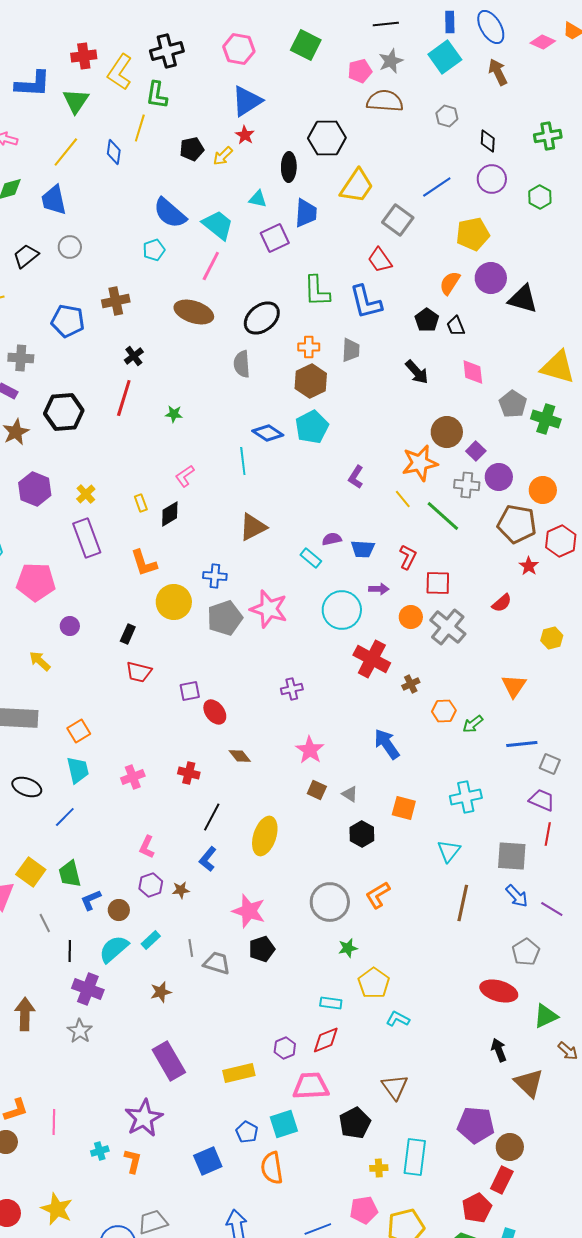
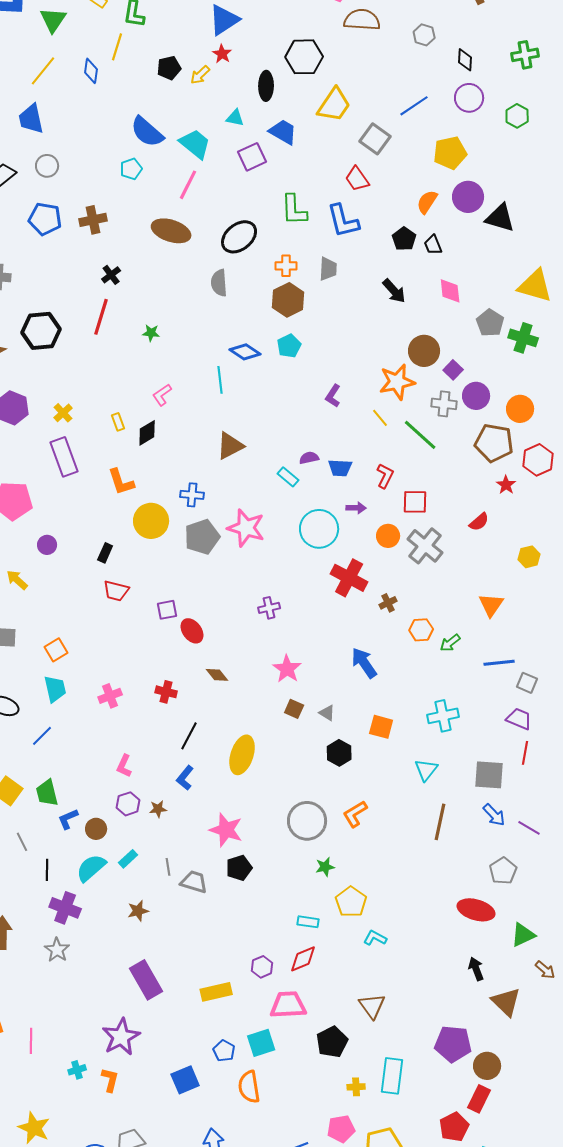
blue trapezoid: (306, 213) -> (283, 132), turned -64
blue pentagon: (68, 321) -> (45, 219), moved
cyan pentagon: (312, 427) -> (289, 346), size x0.7

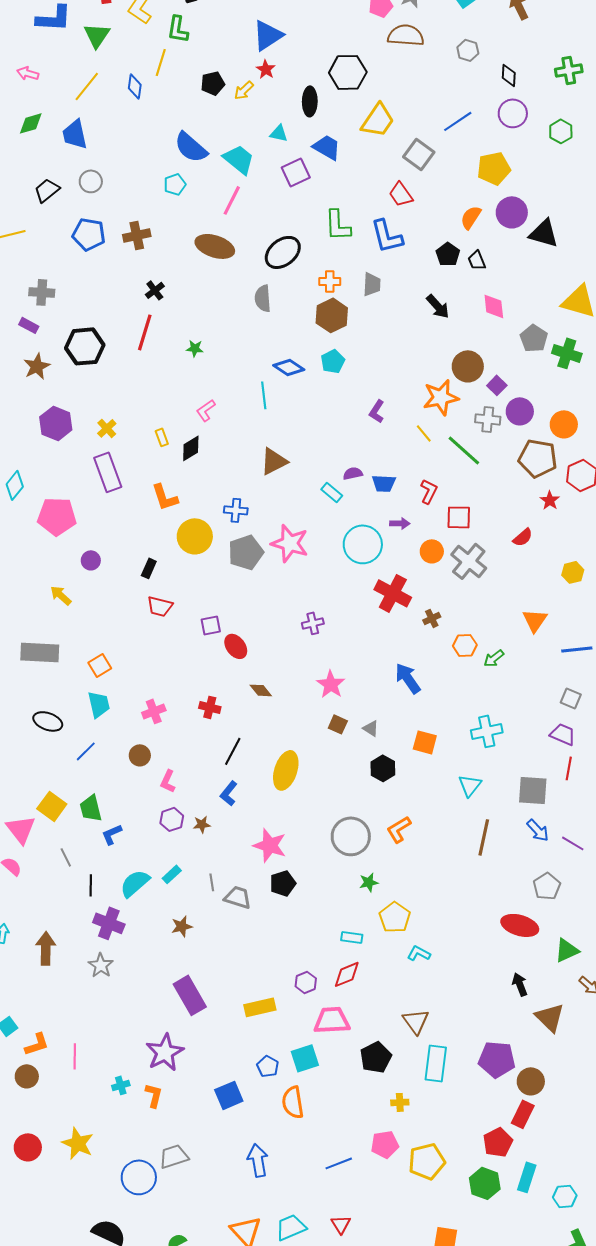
blue line: (499, 663) -> (577, 649), moved
brown circle: (96, 829) -> (140, 755), moved
cyan rectangle: (392, 1076) -> (436, 1063), moved

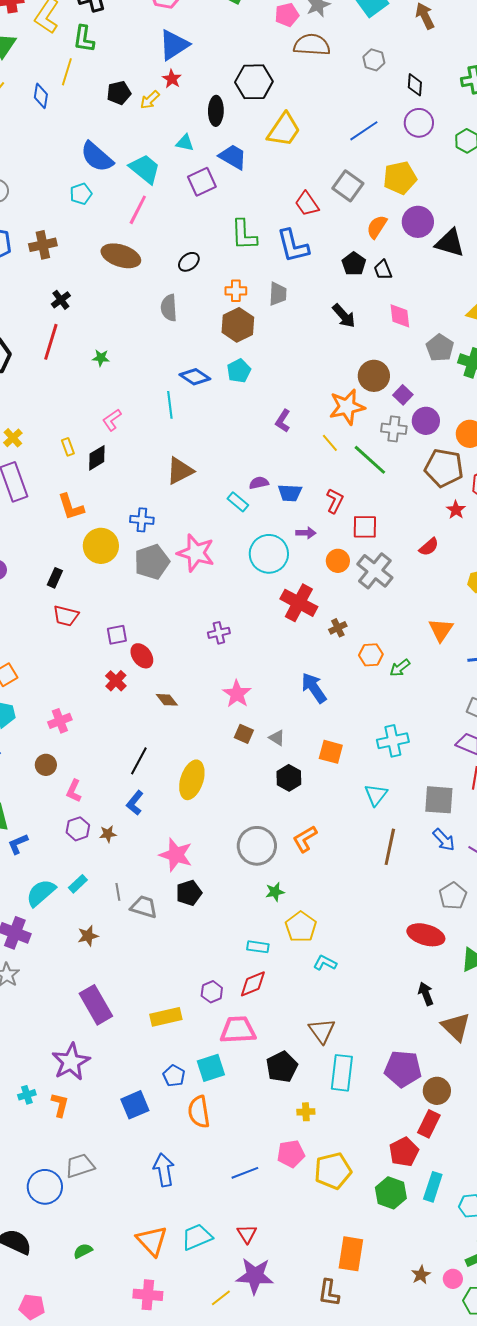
gray square: (419, 154) -> (348, 186), moved
black ellipse: (283, 252) -> (189, 262), size x0.6
red cross: (210, 707) -> (116, 681), moved, turned 30

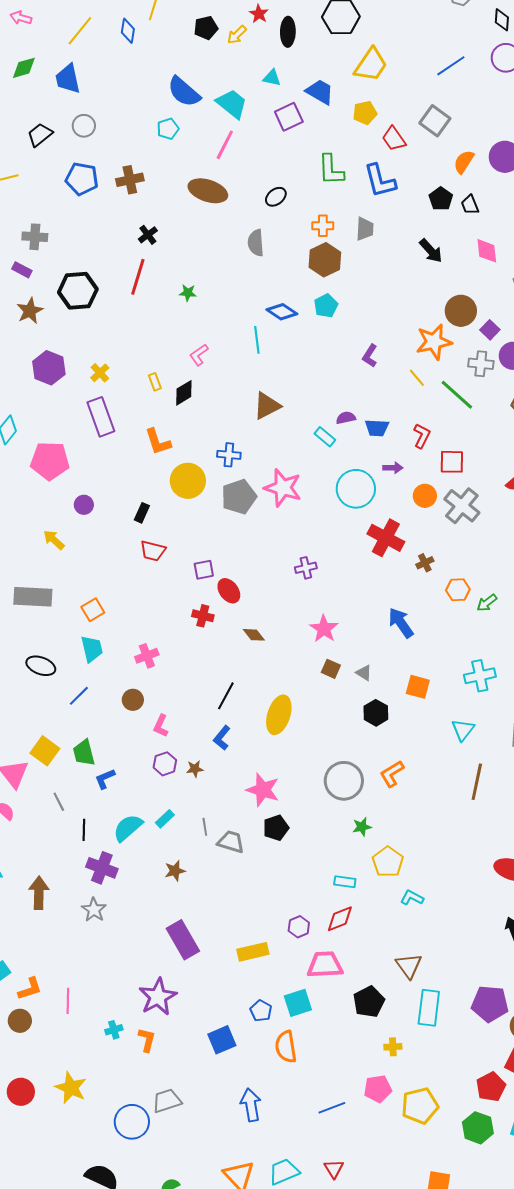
black ellipse: (216, 111) -> (288, 32), moved
yellow pentagon: (400, 178) -> (365, 113), moved, size x0.7
red cross: (116, 681) -> (203, 616), turned -30

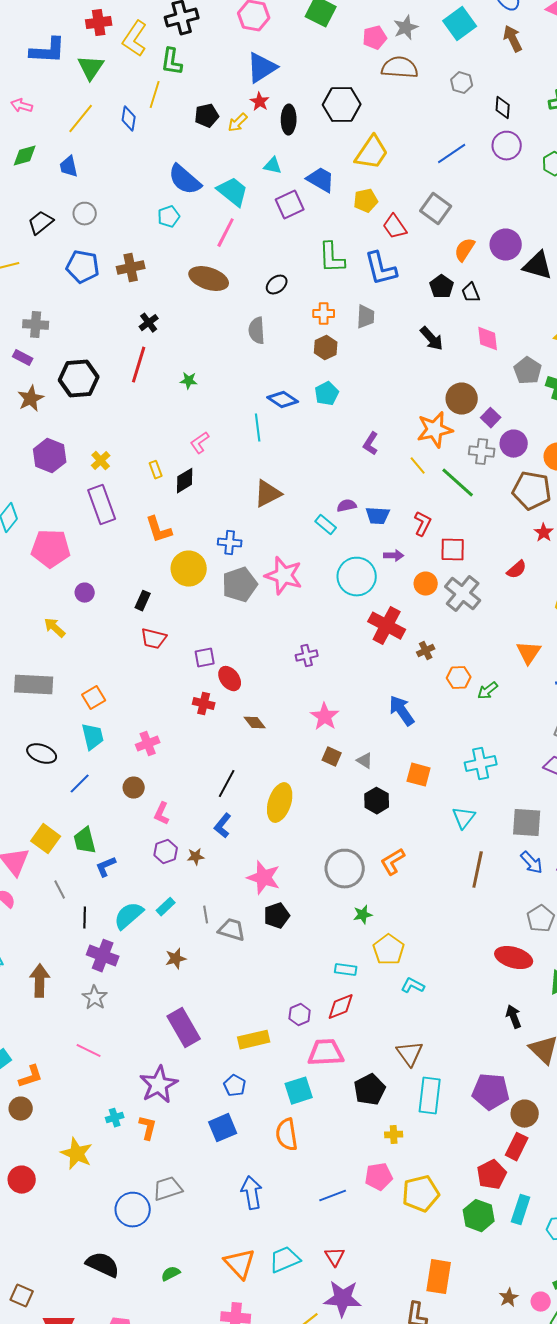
blue trapezoid: (68, 79) -> (69, 167), size x0.7
brown hexagon: (325, 260) -> (326, 348), size x0.7
pink line: (68, 1001) -> (89, 1051), moved, turned -65
blue pentagon: (261, 1011) -> (235, 1086), moved
yellow star: (71, 1088) -> (77, 1154), moved

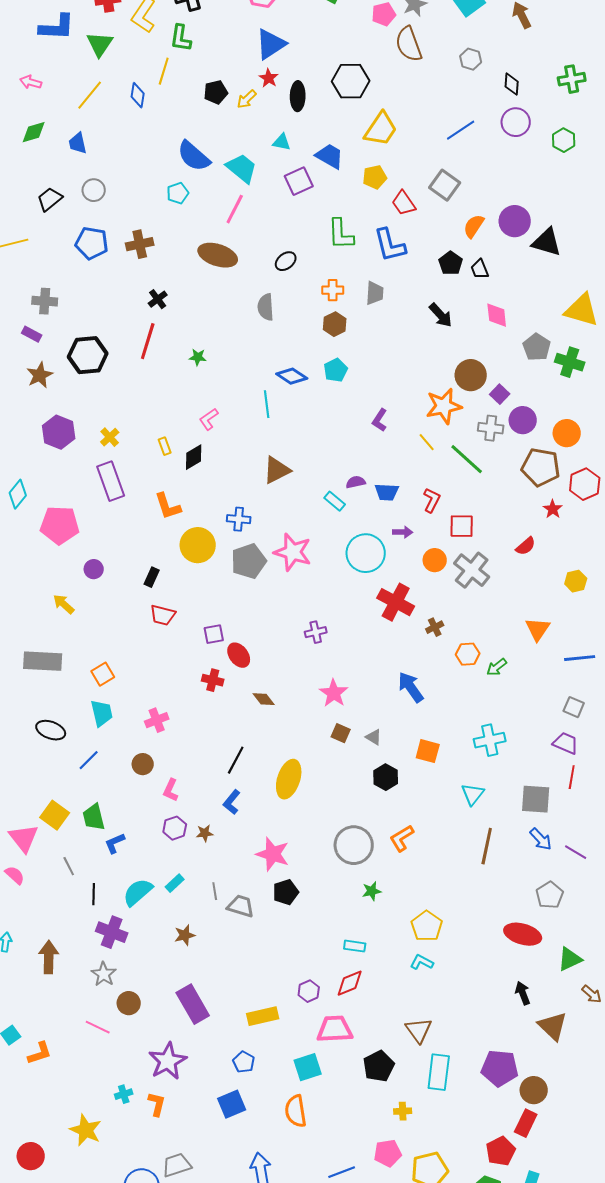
brown semicircle: (400, 68) -> (409, 44), turned -114
yellow pentagon: (389, 950) -> (427, 926), moved
brown circle: (21, 1109) -> (129, 1003), moved

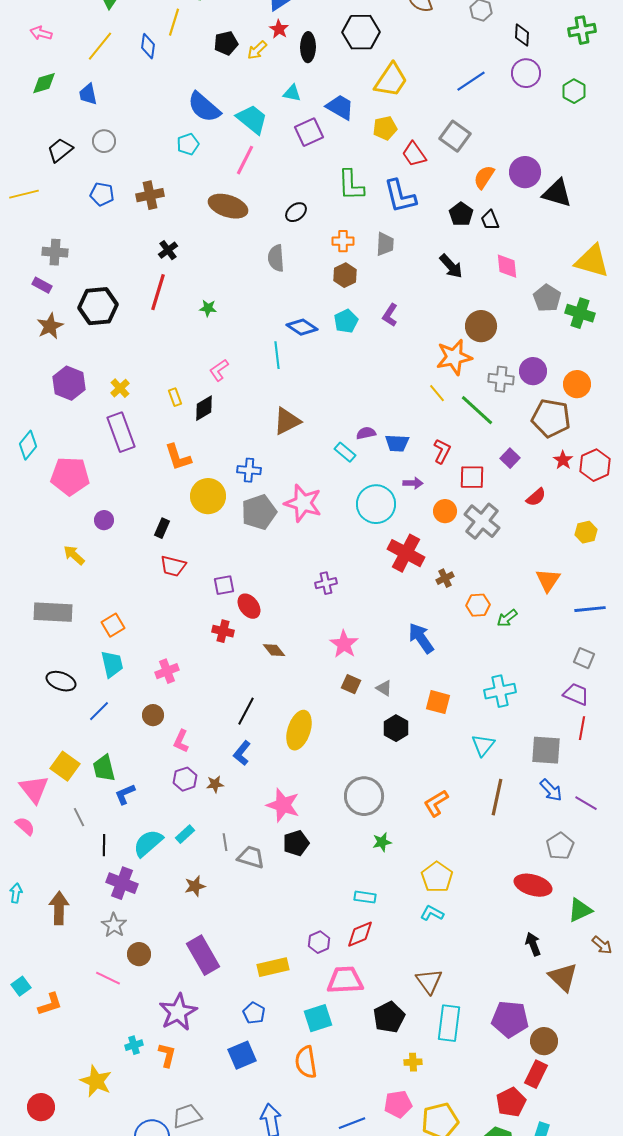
blue pentagon: (92, 243) -> (102, 194), size x0.7
purple square: (500, 394) -> (510, 458), moved
purple L-shape: (380, 420) -> (390, 315), moved
red hexagon: (585, 484) -> (595, 465), moved
orange L-shape: (402, 838) -> (436, 803), moved

